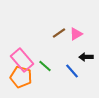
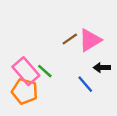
pink triangle: (76, 34) -> (90, 40), size x1.5
green line: (45, 66) -> (45, 71), moved

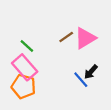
black arrow: (102, 68) -> (91, 72), moved, turned -48
green line: (45, 71) -> (27, 46), moved

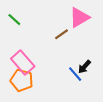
pink triangle: (85, 38) -> (79, 17), moved
green line: (27, 46) -> (14, 20), moved

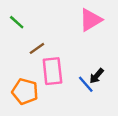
brown line: (61, 34) -> (37, 48), moved
pink rectangle: (23, 63) -> (52, 71), moved, turned 35

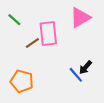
pink rectangle: (52, 71) -> (48, 33), moved

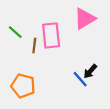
green line: (14, 20) -> (15, 32), moved
brown line: (32, 43) -> (34, 46), turned -48

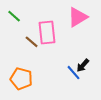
green line: (15, 32) -> (14, 16), moved
brown line: (34, 46) -> (32, 42), turned -56

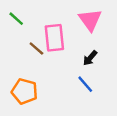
pink triangle: (78, 17) -> (90, 20), turned -35
black arrow: (83, 65) -> (90, 58), moved

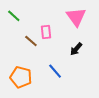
pink rectangle: (54, 38) -> (46, 32), size x0.6
blue line: (85, 84) -> (55, 71), moved

